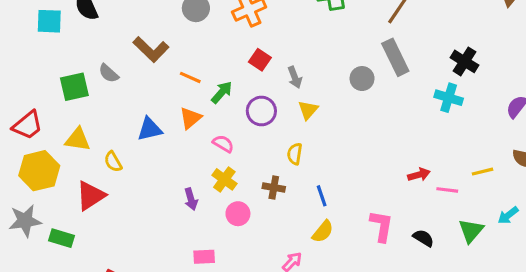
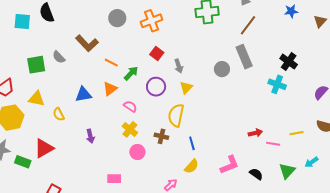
yellow semicircle: (295, 154) -> (176, 115), size x1.6
red triangle: (91, 196) -> (44, 148), moved
purple arrow: (191, 199) -> (90, 136), moved
pink L-shape: (381, 226) -> (229, 165), turned 55

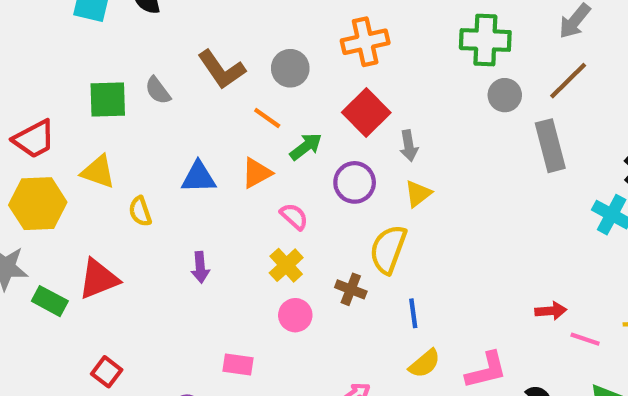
gray circle: (117, 18) -> (290, 68), moved
red square: (157, 53) -> (366, 113), size x1.5
gray circle: (222, 69) -> (505, 95), moved
yellow semicircle: (192, 166) -> (425, 364), moved

